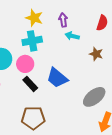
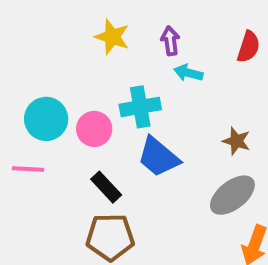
cyan cross: (32, 41) -> (140, 107), moved
brown star: (96, 54) -> (236, 141), moved
black rectangle: (30, 84) -> (106, 187), moved

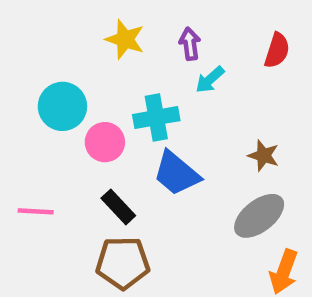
cyan arrow: (188, 73) -> (210, 80), turned -56
cyan circle: (46, 119) -> (62, 106), moved
pink line: (28, 169) -> (36, 211), moved

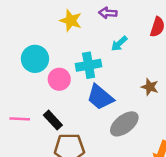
purple arrow: (190, 44) -> (108, 13), moved, turned -78
black rectangle: (118, 207) -> (53, 120), moved
gray ellipse: (259, 216) -> (124, 124), moved

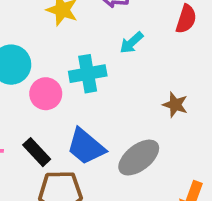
blue trapezoid: (100, 97) -> (86, 147), moved

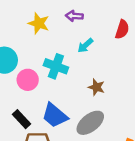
cyan cross: (88, 74) -> (56, 66), turned 30
brown star: (175, 105) -> (96, 87), moved

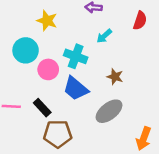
yellow star: (39, 23) -> (47, 21), moved
blue trapezoid: (55, 115) -> (76, 89), moved

